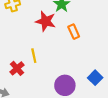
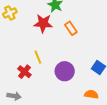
purple circle: (65, 85) -> (65, 71), moved

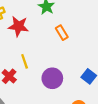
red star: (43, 23) -> (18, 26), moved

